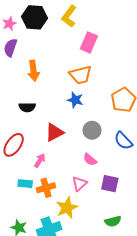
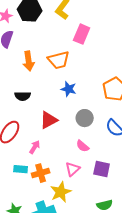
orange trapezoid: (81, 75) -> (59, 60), moved

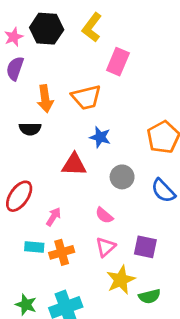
black semicircle: (23, 96) -> (30, 129), moved
red triangle: (49, 120) -> (74, 165), moved, turned 30
pink semicircle: (83, 146) -> (104, 215), moved
yellow star: (61, 192) -> (121, 280), moved

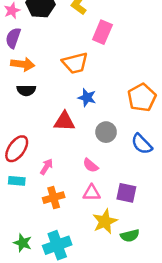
orange arrow: (45, 99) -> (23, 64), moved, turned -75
cyan rectangle: (34, 247) -> (17, 181), moved
pink triangle: (106, 247) -> (92, 193), turned 42

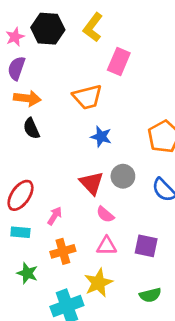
black semicircle: (26, 90) -> (31, 128), turned 66
red triangle: (64, 121) -> (92, 183), moved, turned 45
yellow star: (105, 221) -> (98, 283), moved
green star: (23, 243) -> (27, 273), moved

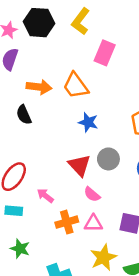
orange trapezoid: (87, 97) -> (76, 86), turned 68
orange arrow: (27, 98) -> (39, 87), moved
pink arrow: (55, 216) -> (45, 196), turned -84
orange cross: (63, 251) -> (67, 222), moved
yellow star: (98, 283) -> (103, 257), moved

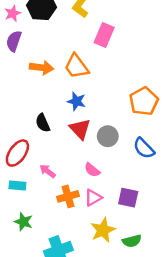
black semicircle: (24, 115) -> (43, 123), moved
blue star: (88, 122) -> (76, 101), moved
red triangle: (79, 165) -> (80, 129), moved
pink triangle: (93, 223) -> (93, 198), turned -30

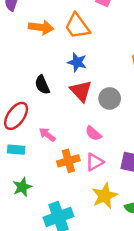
green star: (23, 222) -> (22, 187), turned 30

